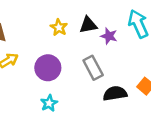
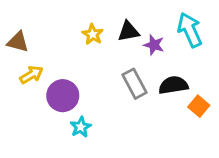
purple circle: (48, 68) -> (63, 96), moved
black semicircle: (115, 93) -> (173, 85), moved

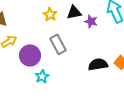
gray rectangle: (135, 84) -> (58, 44), moved
black semicircle: (173, 85) -> (98, 64), moved

